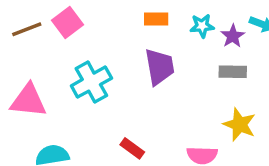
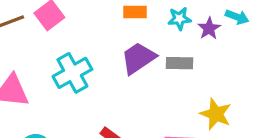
purple trapezoid: (159, 67) -> (138, 58), turned -114
gray rectangle: (233, 72) -> (179, 63), moved

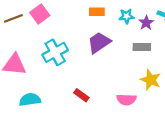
gray rectangle: (179, 63) -> (142, 47), moved

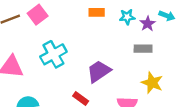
purple trapezoid: (99, 43) -> (99, 71), moved

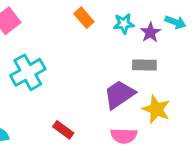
orange rectangle: (97, 12) -> (84, 18), turned 49
purple trapezoid: (99, 71) -> (119, 94), moved

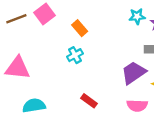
orange rectangle: (84, 18) -> (80, 28), moved
cyan cross: (28, 72) -> (75, 55), moved, size x0.6

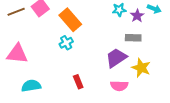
orange rectangle: (80, 28) -> (70, 20), size x1.6
red rectangle: (89, 101) -> (78, 82), turned 32

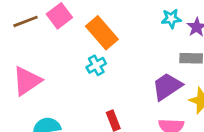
pink triangle: (17, 54) -> (27, 81), turned -40

